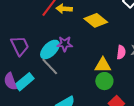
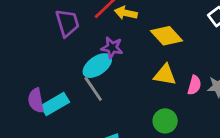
purple star: (65, 44) -> (112, 48), moved
purple trapezoid: (20, 46) -> (67, 23), moved
yellow triangle: (103, 65) -> (165, 75), moved

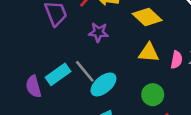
cyan ellipse: (97, 66) -> (103, 84), moved
cyan rectangle: (55, 104) -> (58, 74), moved

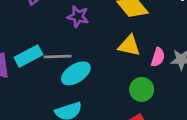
gray line: (85, 71) -> (58, 56), turned -60
green circle: (153, 95) -> (142, 89), moved

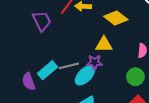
purple star: (78, 17) -> (95, 62), moved
yellow triangle: (129, 46) -> (104, 44), moved

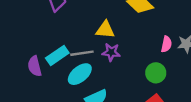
yellow triangle: (104, 44) -> (105, 30), moved
cyan ellipse: (85, 75) -> (80, 74), moved

